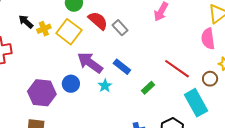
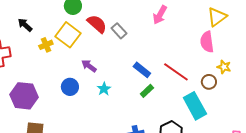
yellow cross: (44, 29) -> (46, 45), moved
purple arrow: (90, 63) -> (89, 66), size x0.6
blue rectangle: (122, 67) -> (142, 70), moved
purple hexagon: (42, 93) -> (24, 96), moved

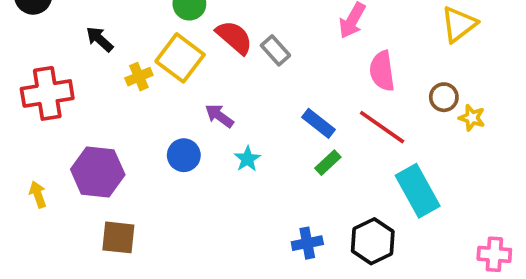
pink semicircle: (207, 42) -> (382, 71), moved
brown circle: (209, 82) -> (444, 97), moved

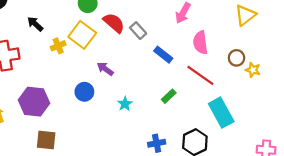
blue rectangle: (318, 123) -> (163, 55), moved
cyan star: (247, 159) -> (125, 104), moved

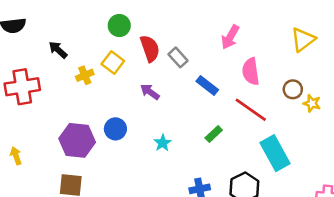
red semicircle: (114, 23) -> (150, 48), turned 30
yellow square: (82, 35) -> (113, 63), size x0.7
purple arrow: (105, 69) -> (150, 92), moved
purple hexagon: (34, 102) -> (77, 140), moved

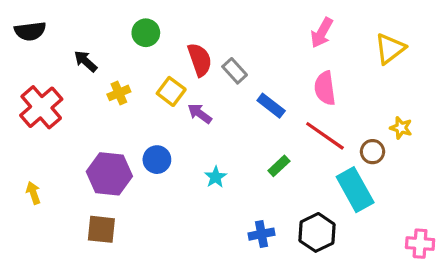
green circle: (119, 26) -> (146, 33), moved
pink arrow: (230, 37) -> (322, 33), moved
yellow square: (113, 63) -> (171, 91), moved
red cross: (22, 87) -> (41, 107), turned -32
brown circle: (293, 89) -> (372, 152), moved

